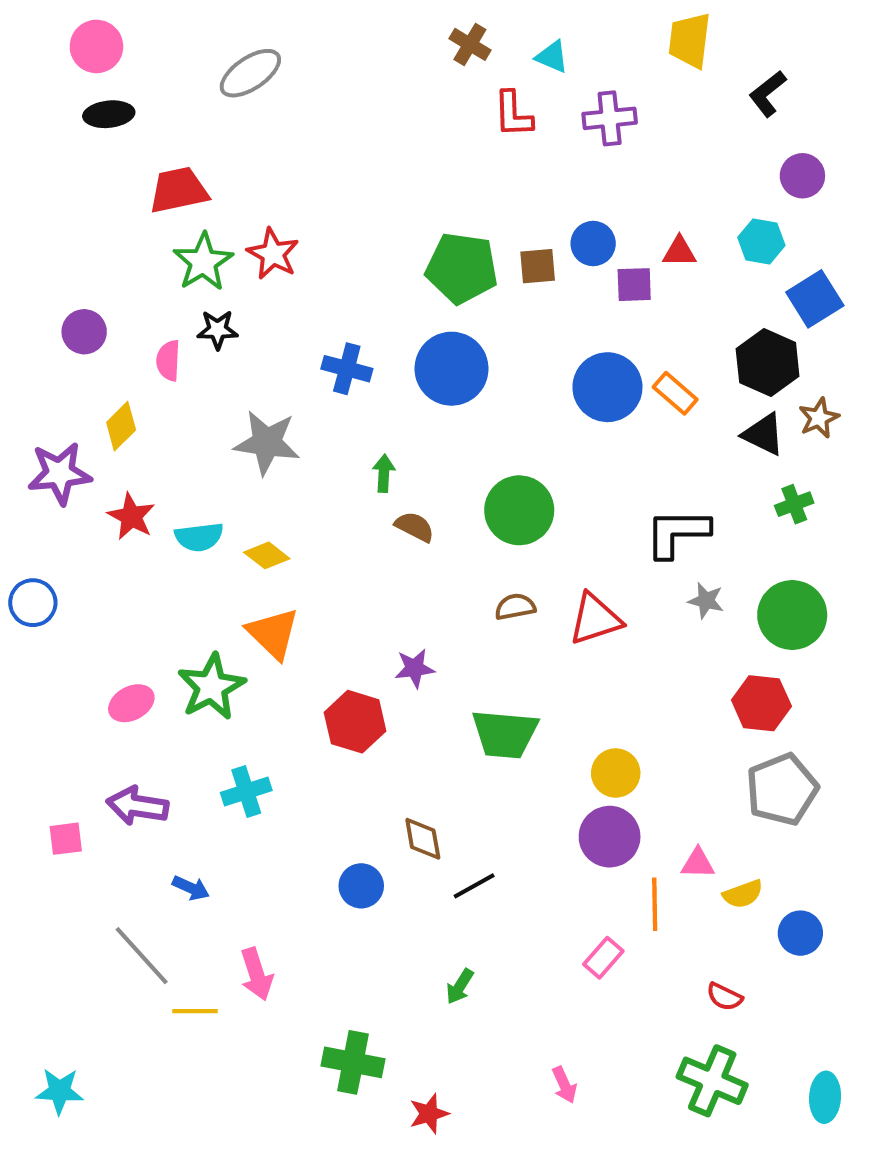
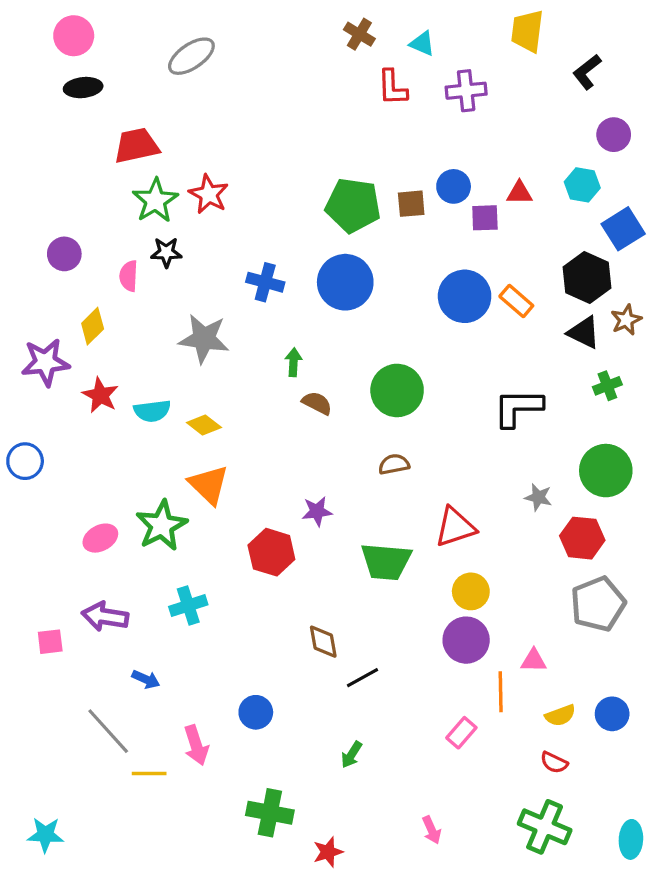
gray star: (706, 601) -> (538, 497), moved
red triangle: (595, 619) -> (455, 527), moved
blue circle: (361, 886) -> (256, 712), moved
yellow semicircle: (743, 894) -> (560, 715), moved

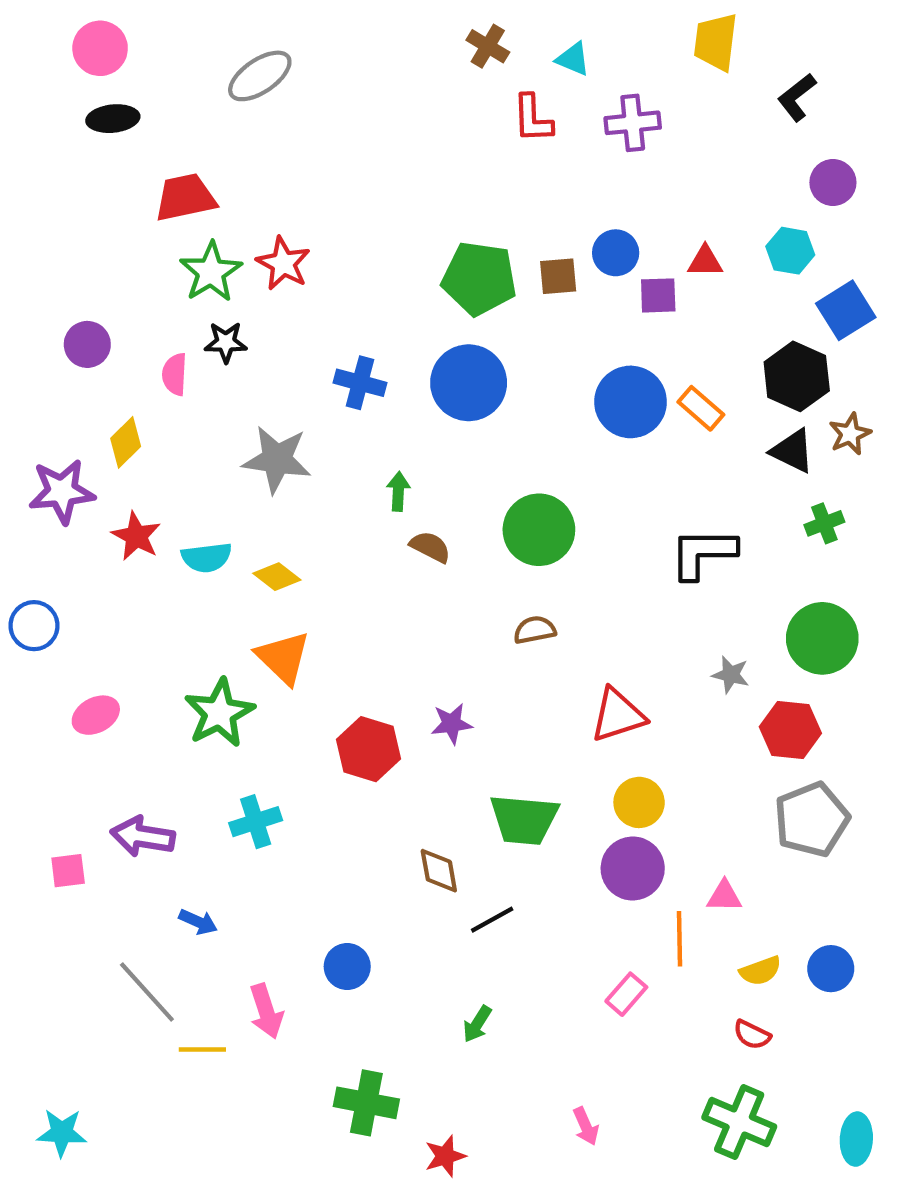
purple star: (317, 511) -> (452, 724), moved
pink ellipse: (100, 538) -> (96, 715), moved
green trapezoid: (386, 562) -> (524, 819), moved

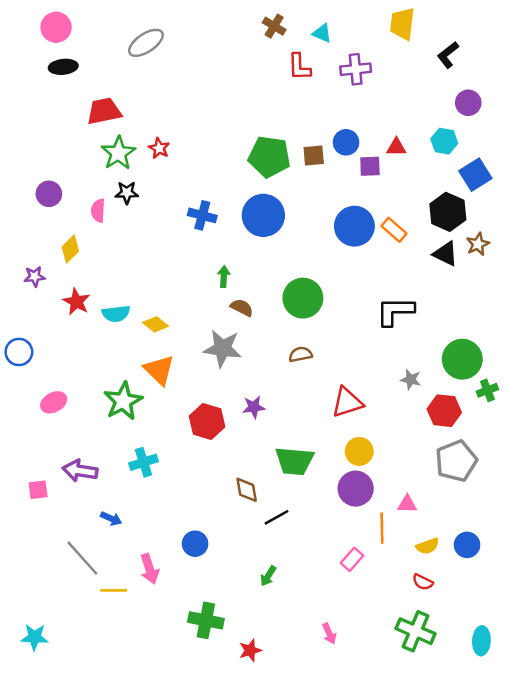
red star: (283, 263) -> (159, 148), size x0.7
gray star: (277, 459) -> (223, 348), moved
purple star: (62, 491) -> (34, 276), size x0.6
green cross: (824, 523) -> (487, 390), moved

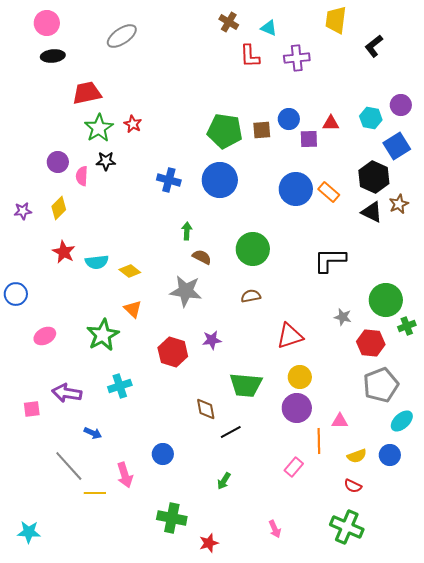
purple circle: (468, 103) -> (401, 105), moved
purple circle: (49, 194) -> (58, 162), moved
purple star: (34, 276) -> (23, 211), moved
orange triangle: (159, 370) -> (133, 309), size x0.7
cyan ellipse: (481, 641) -> (402, 421), moved, turned 45

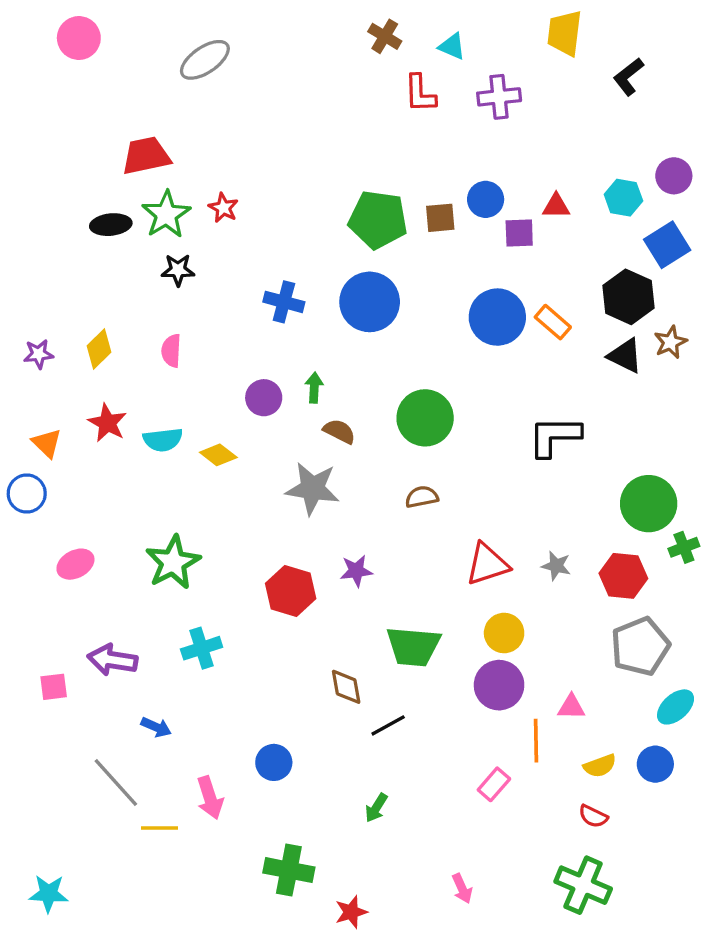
black ellipse: (53, 56) -> (111, 225), moved
purple circle: (58, 162) -> (264, 398), moved
pink semicircle: (82, 176) -> (171, 351), moved
orange triangle: (133, 309) -> (47, 443), moved
gray star: (343, 317) -> (556, 566), moved

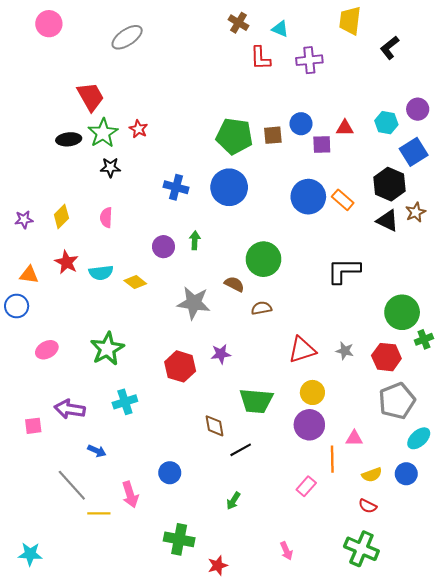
red trapezoid: (146, 156) -> (91, 97), turned 72
brown semicircle: (339, 431) -> (234, 284), moved
orange triangle: (47, 443) -> (29, 275), turned -36

